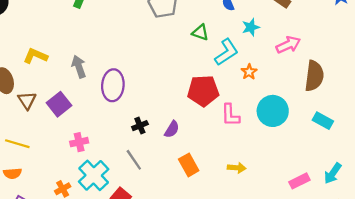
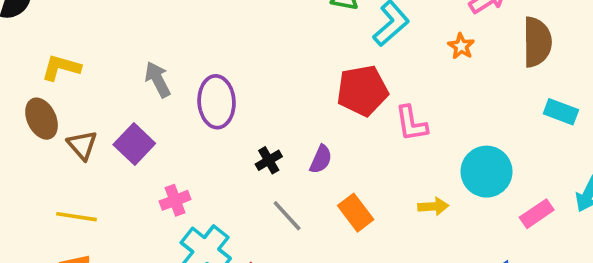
yellow L-shape: (35, 56) -> (61, 68), moved
orange star: (249, 72) -> (461, 46), moved
cyan circle: (273, 111) -> (487, 172), moved
gray line: (134, 160) -> (287, 216), moved

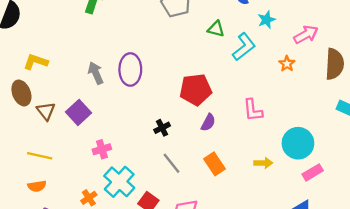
red pentagon: (362, 91) -> (196, 90), moved
purple ellipse: (217, 102) -> (130, 69), moved
purple semicircle: (321, 159) -> (208, 122), moved
pink rectangle: (537, 214) -> (313, 172), moved

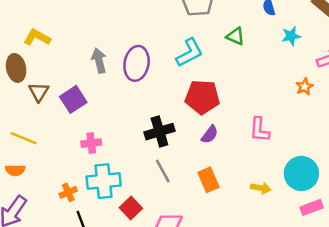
cyan L-shape: (244, 47) -> (189, 53), moved
black cross: (162, 128) -> (159, 132), size x1.6
cyan cross: (119, 182) -> (104, 181), turned 32

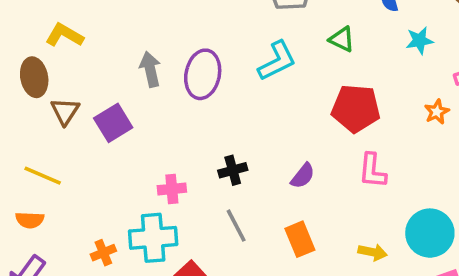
red pentagon: (202, 97) -> (356, 108), moved
black cross: (159, 132) -> (233, 170), size x0.7
pink cross: (91, 143) -> (172, 189), moved

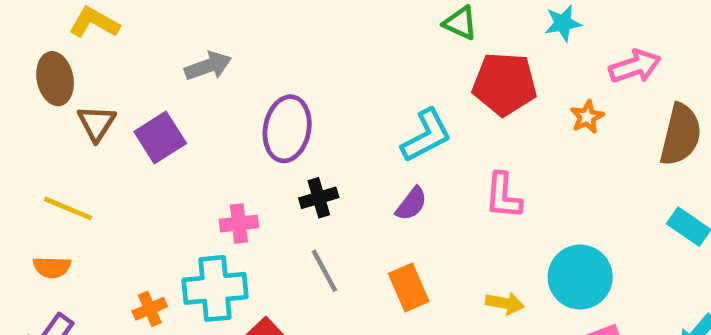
cyan L-shape: (277, 61) -> (426, 136), moved
gray arrow: (150, 69) -> (208, 66), turned 84
purple ellipse: (203, 74) -> (287, 129), moved
red pentagon: (356, 108) -> (505, 84), moved

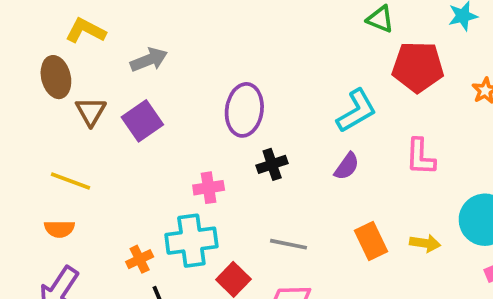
gray arrow: (208, 66) -> (149, 60), moved
gray line: (324, 271) -> (288, 244), moved, turned -48
orange rectangle: (409, 287) -> (371, 241), moved

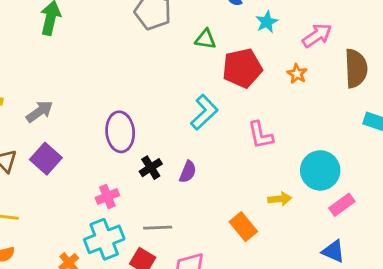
purple semicircle: (347, 166) -> (188, 172), moved
orange rectangle: (371, 241) -> (243, 227), moved
gray line: (288, 244) -> (158, 228), moved

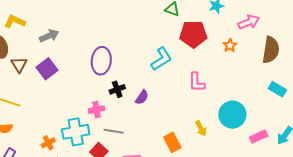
pink cross: (107, 197) -> (96, 110), moved
yellow arrow: (280, 199) -> (201, 128), turned 56
pink rectangle: (342, 205) -> (259, 137), moved

